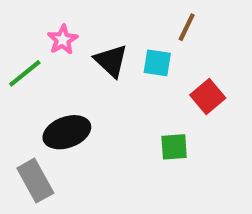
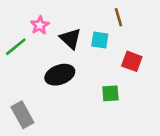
brown line: (187, 27) -> (118, 17), turned -42
red square: (208, 96) -> (132, 61), turned -30
black ellipse: (67, 132) -> (60, 75), moved

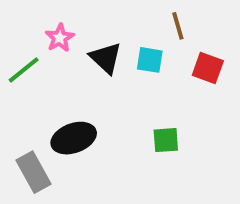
red square: (132, 61) -> (208, 68), moved
black ellipse: (60, 75) -> (74, 138), moved

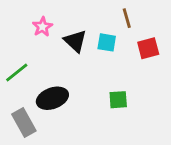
red square: (208, 68) -> (148, 48), turned -35
green line: (24, 70) -> (17, 72), moved

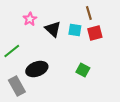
red square: (148, 48) -> (95, 33), moved
green square: (118, 100) -> (83, 70), turned 32

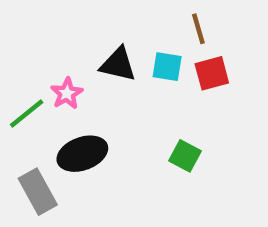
pink star: (30, 19) -> (67, 93), moved
black triangle: (53, 29) -> (118, 64), turned -30

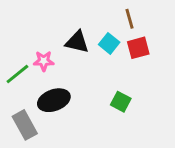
cyan square: (167, 67) -> (109, 43), turned 30
pink star: (67, 93) -> (44, 61), turned 30

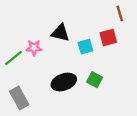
brown line: (129, 19) -> (120, 13), moved
cyan square: (109, 43) -> (85, 47), moved, turned 35
black ellipse: (54, 100) -> (64, 82), moved

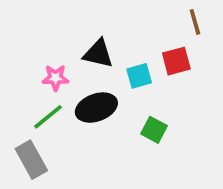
green line: (13, 58) -> (48, 117), moved
black ellipse: (64, 82) -> (96, 108), moved

